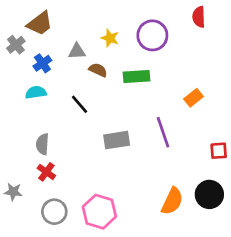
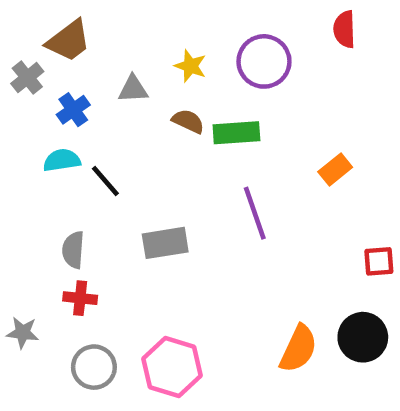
brown semicircle: (98, 70) -> (188, 121), moved
black line: (80, 104) -> (105, 181), moved
purple line: (163, 132) -> (255, 213), moved
gray rectangle: (117, 140) -> (165, 243), moved
red cross: (46, 172) -> (80, 298), turned -30

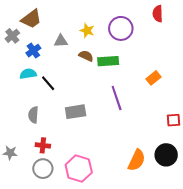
red cross: (80, 298) -> (43, 145), moved

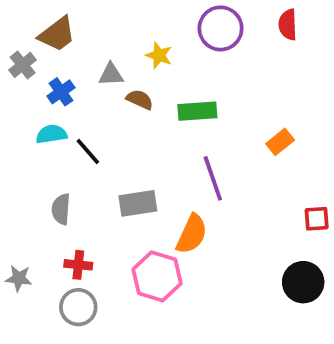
purple circle: (121, 28) -> (221, 28), moved
brown semicircle: (86, 56) -> (140, 100), moved
orange semicircle: (137, 160) -> (192, 234), moved
pink hexagon: (79, 169) -> (157, 276), moved

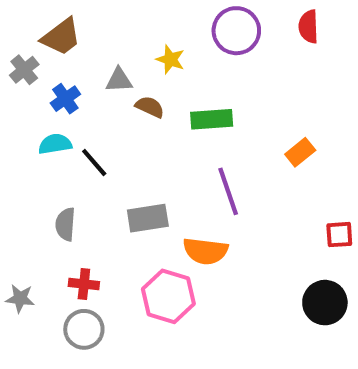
orange semicircle: (192, 234) -> (205, 251), turned 72

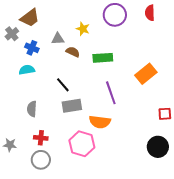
blue cross: (65, 99) -> (32, 48), turned -32
orange rectangle: (300, 152) -> (146, 74), size x1.5
black line: (94, 162) -> (63, 85), moved

